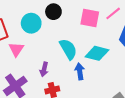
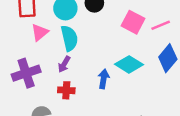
cyan semicircle: (68, 49) -> (69, 38), moved

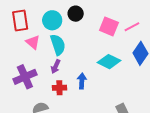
pink triangle: (40, 32) -> (33, 42), turned -35
blue arrow: (104, 79) -> (82, 81), moved

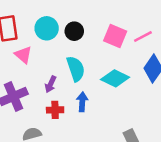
black circle: (76, 14) -> (74, 31), moved
cyan semicircle: (58, 45) -> (76, 69), moved

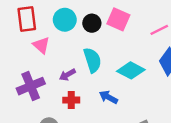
pink square: (115, 36) -> (118, 19), moved
purple arrow: (51, 84) -> (67, 75), turned 35
blue arrow: (82, 102) -> (108, 97), moved, turned -66

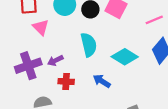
purple arrow: (67, 75) -> (55, 60), moved

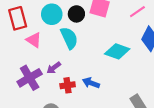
cyan semicircle: (89, 45) -> (69, 38), moved
blue arrow: (102, 81) -> (91, 83), moved

